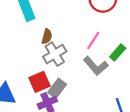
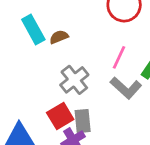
brown semicircle: (47, 36) -> (59, 37), moved, turned -120
gray rectangle: (57, 88) -> (83, 121), turned -36

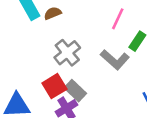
pink line: (119, 57) -> (118, 19), moved
gray rectangle: (83, 121) -> (75, 91), turned -40

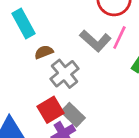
brown semicircle: (53, 13) -> (44, 52), moved
gray L-shape: (115, 60) -> (95, 41), moved

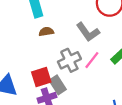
pink line: (119, 37) -> (92, 60), moved
gray cross: (65, 74) -> (69, 60), moved

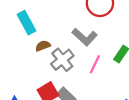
gray cross: (69, 60) -> (62, 60), moved

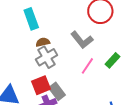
gray cross: (62, 60) -> (47, 57), moved

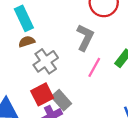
gray L-shape: (82, 40) -> (85, 37), turned -110
brown semicircle: (43, 42) -> (27, 42), moved

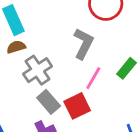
red square: (42, 94) -> (77, 106), moved
gray rectangle: (61, 100) -> (49, 102), moved

